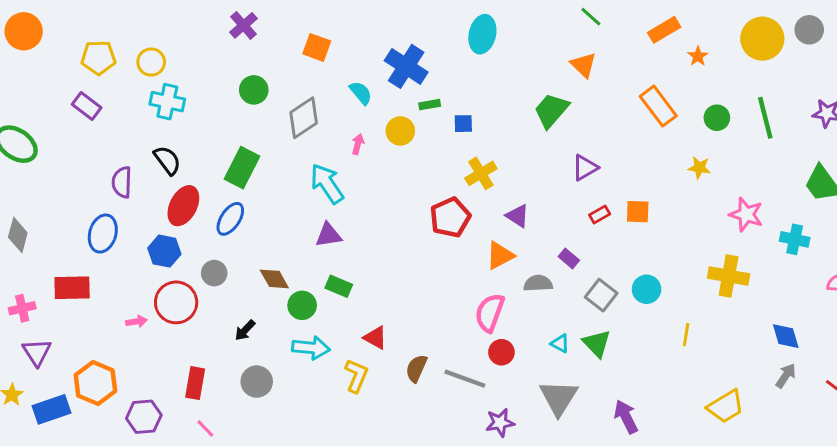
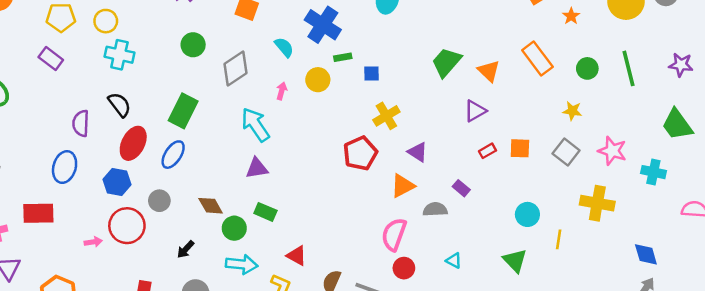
orange triangle: (584, 65) -> (489, 71), moved
gray square: (601, 295) -> (566, 152), moved
yellow line: (686, 335) -> (559, 239), moved
green triangle: (597, 343) -> (515, 261), moved

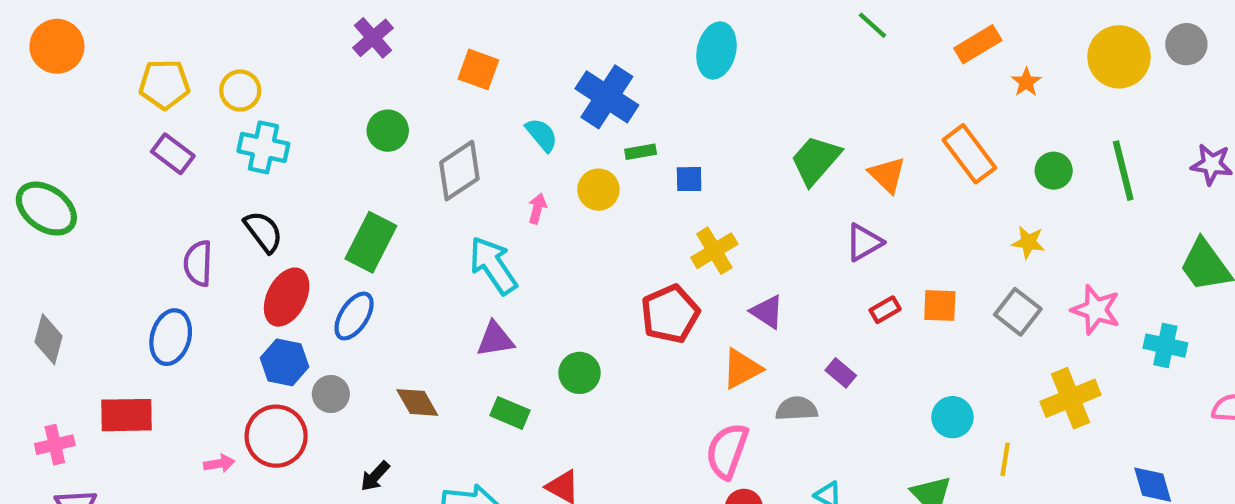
purple rectangle: (51, 58) -> (173, 154), moved
blue hexagon: (117, 182) -> (284, 362), moved
yellow cross: (597, 203) -> (1071, 398), turned -32
green circle: (234, 228) -> (580, 373), moved

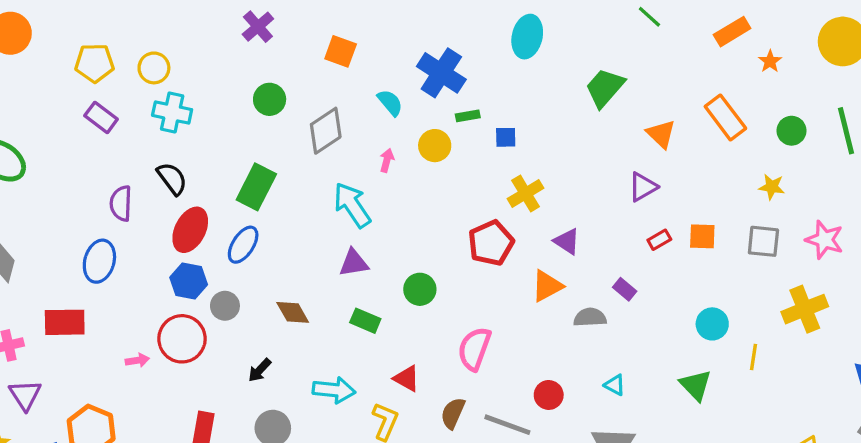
green trapezoid: (816, 160) -> (605, 88), moved
gray square: (1018, 312) -> (763, 241), turned -32
pink semicircle: (727, 451) -> (474, 349), moved

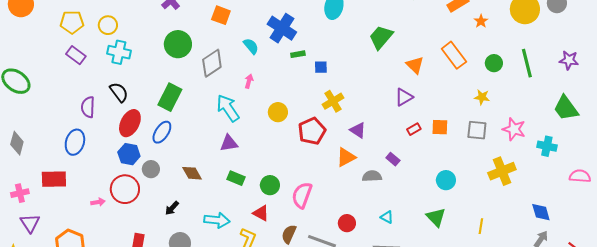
green circle: (270, 99) -> (178, 44), size x1.4
yellow circle: (435, 146) -> (278, 112), moved
green circle: (420, 289) -> (270, 185), moved
yellow line: (754, 357) -> (481, 226), moved

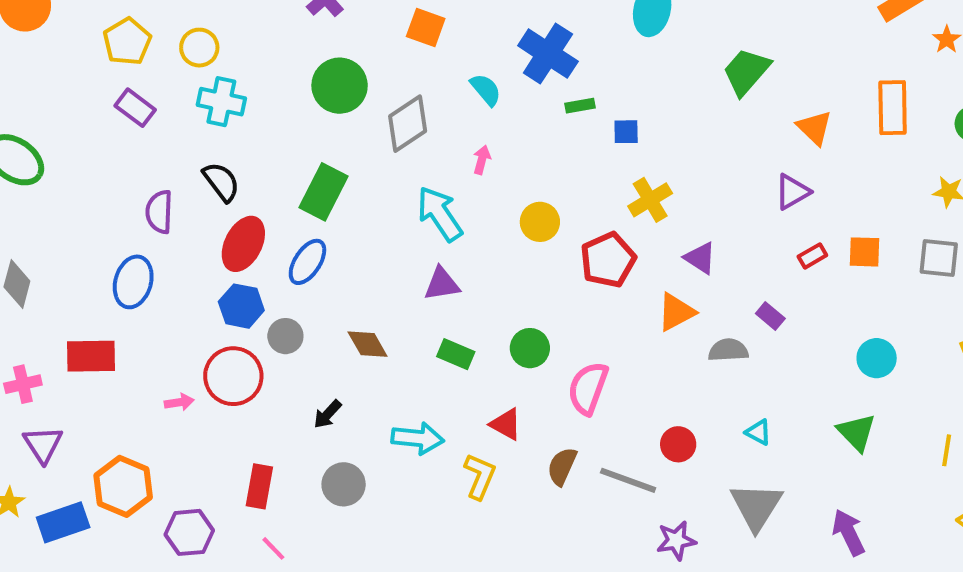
yellow pentagon: (72, 22) -> (127, 42), turned -30
orange rectangle: (454, 55) -> (893, 108), turned 36
green circle: (270, 185) -> (530, 348), moved

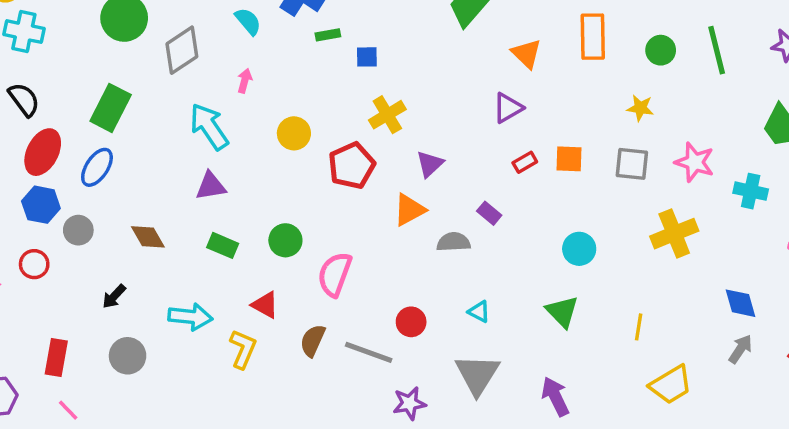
purple triangle: (700, 258) -> (430, 164), turned 44
red circle: (233, 376) -> (34, 264), size x0.6

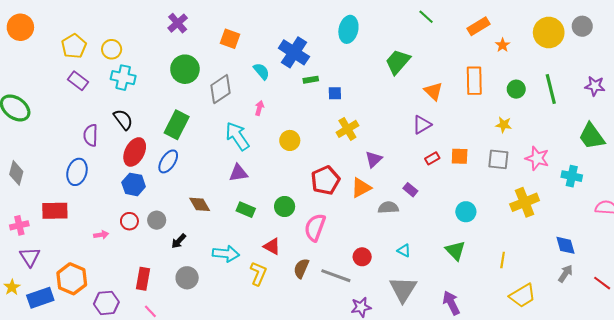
red pentagon: (352, 166) -> (325, 180), moved
gray circle: (78, 230) -> (157, 220), moved

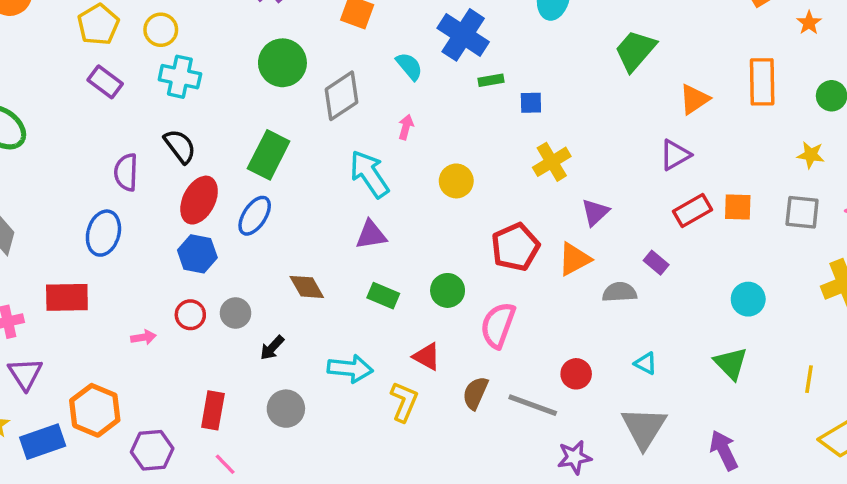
orange triangle: (433, 91) -> (694, 99), turned 42
red rectangle: (432, 158) -> (693, 210), size x1.5

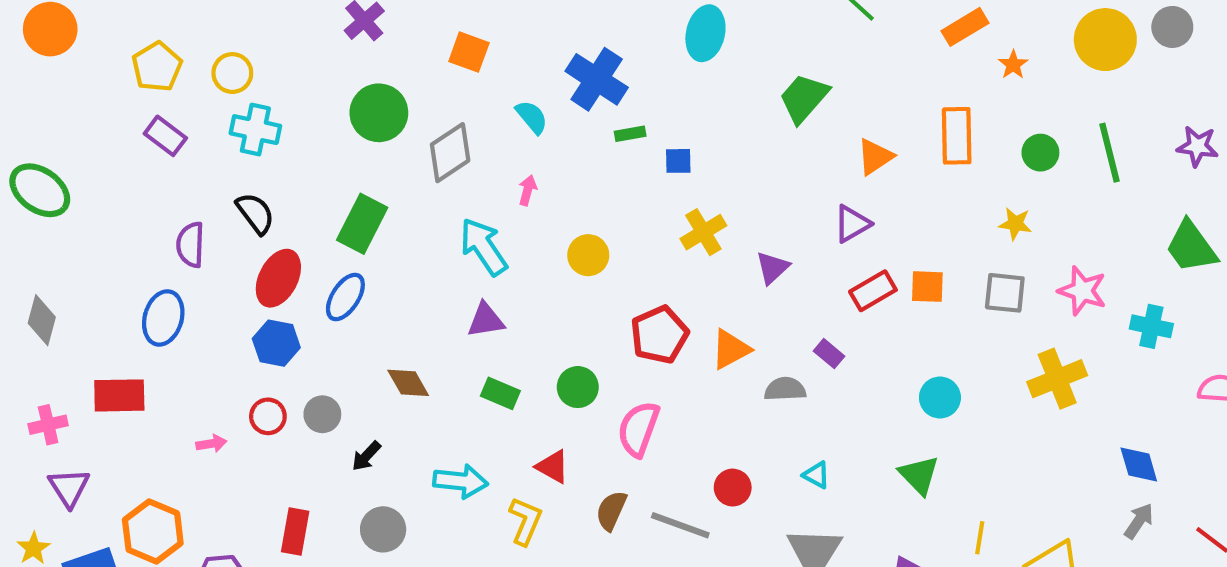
purple triangle: (595, 212) -> (772, 268), moved
yellow line: (809, 379) -> (980, 538), moved

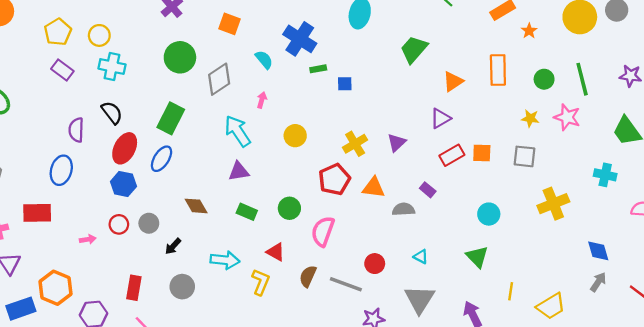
yellow cross: (703, 232) -> (355, 144), moved
pink star: (1082, 291) -> (567, 117), moved
orange triangle: (731, 349) -> (374, 188), turned 35

